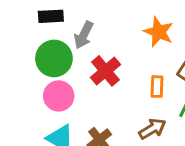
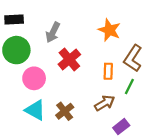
black rectangle: (51, 16) -> (14, 19), moved
green circle: (54, 58) -> (16, 50), moved

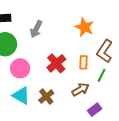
red cross: (69, 59) -> (56, 63), moved

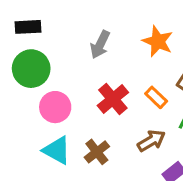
gray arrow: (36, 29) -> (100, 45), moved
orange rectangle: (83, 62) -> (156, 97), turned -48

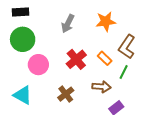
orange star: (158, 41) -> (106, 21), turned -30
brown arrow: (151, 141) -> (102, 87), turned 36
cyan triangle: (57, 150) -> (23, 95), moved

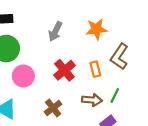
orange rectangle: (105, 58) -> (95, 69), turned 32
green line: (124, 72) -> (115, 95), moved

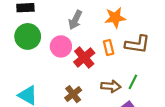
brown L-shape: (119, 57) -> (137, 44), turned -115
orange rectangle: (95, 69) -> (109, 48), moved
pink circle: (23, 76) -> (61, 46), moved

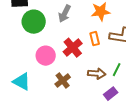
green circle: (28, 36) -> (34, 22), moved
pink circle: (61, 46) -> (46, 56), moved

